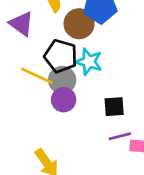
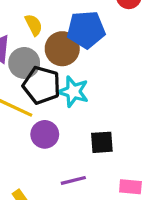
gray circle: (62, 80) -> (24, 63), moved
purple line: (120, 136) -> (73, 180), moved

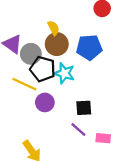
yellow semicircle: (34, 25) -> (54, 28), moved
blue pentagon: (86, 30) -> (89, 47), moved
purple line: (73, 180) -> (78, 129), moved, turned 56

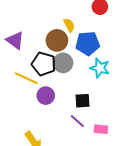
yellow semicircle: (54, 28) -> (69, 25), moved
gray circle: (31, 54) -> (63, 63), moved
cyan star: (64, 73) -> (100, 68), moved

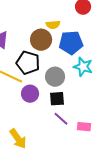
yellow semicircle: (69, 25) -> (53, 25), turned 112
gray circle: (63, 63) -> (55, 77), moved
black square: (82, 101) -> (57, 99), moved

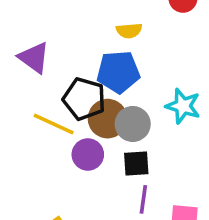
brown circle: (41, 40) -> (108, 119), moved
blue pentagon: (71, 43) -> (118, 72), moved
purple line: (61, 119) -> (143, 199), turned 56

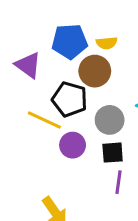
blue pentagon: (118, 72) -> (70, 41), moved
brown circle: (108, 119) -> (95, 71), moved

